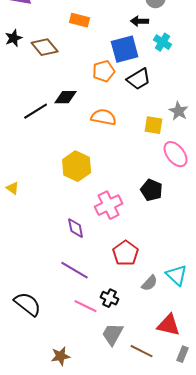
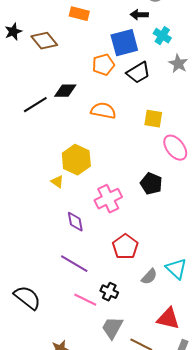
gray star: (179, 111) -> (178, 64), moved
yellow triangle: (13, 188) -> (57, 182), moved

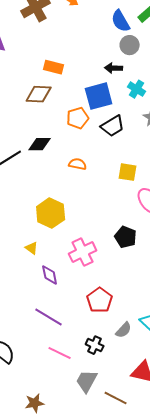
brown diamond: (44, 41) -> (39, 94), moved, turned -48
orange semicircle: (103, 111) -> (78, 164), size x0.7
yellow triangle: (57, 182) -> (32, 248), moved
black cross: (109, 292) -> (95, 345), moved

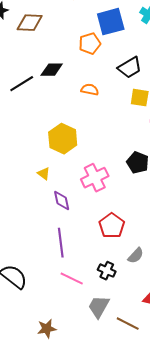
brown diamond: (39, 94) -> (30, 23), moved
black trapezoid: (113, 126) -> (130, 68), moved
purple line: (49, 317) -> (61, 243), turned 52

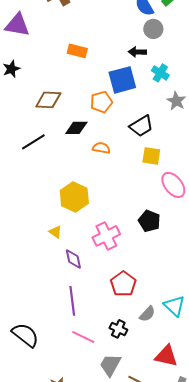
brown diamond: (30, 23) -> (48, 100), moved
black diamond: (52, 70) -> (76, 128), moved

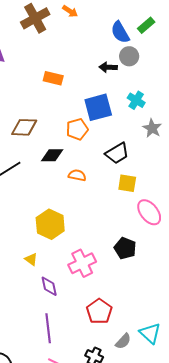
black arrow: (137, 52) -> (108, 67), moved

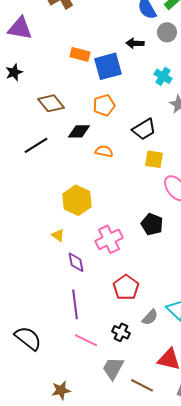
gray circle: (129, 56) -> (167, 32), moved
blue square: (98, 107) -> (108, 66), moved
brown diamond: (24, 127) -> (51, 103), turned 48

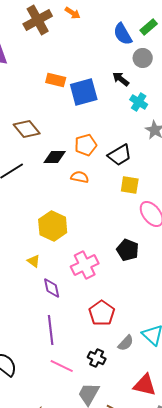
black arrow: (135, 43) -> (121, 79), moved, turned 36
orange pentagon: (104, 105) -> (86, 145), moved

